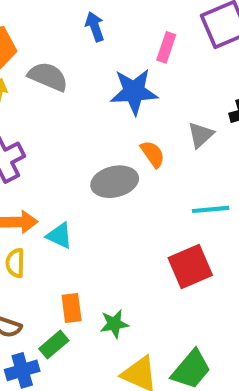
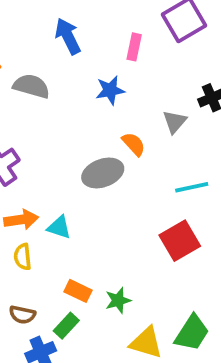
blue arrow: (95, 27) -> (68, 36), size x1.4
blue star: (134, 92) -> (110, 90), size x0.7
orange rectangle: (72, 308) -> (78, 291), turned -50

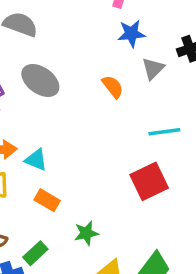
blue star: (110, 90) -> (131, 34), moved
gray ellipse: (103, 173) -> (40, 80), moved, turned 51
orange rectangle: (78, 291) -> (47, 200), moved

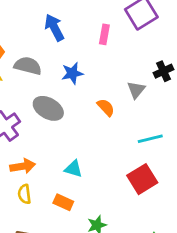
blue star: (131, 34) -> (72, 73), moved
cyan triangle: (36, 160) -> (74, 169), moved

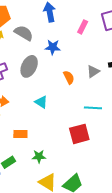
gray ellipse: (48, 108) -> (29, 66), turned 70
cyan triangle: (74, 169) -> (41, 102), moved
orange rectangle: (63, 202) -> (20, 134), turned -40

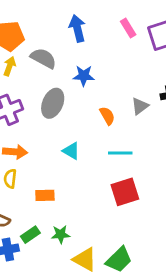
pink rectangle: (83, 27) -> (128, 28), moved, turned -56
cyan line: (93, 108) -> (120, 153), moved
green star: (39, 156) -> (61, 234), moved

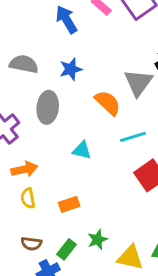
blue arrow: (77, 28) -> (66, 20), moved
gray triangle: (140, 106) -> (138, 83), size x1.5
orange semicircle: (107, 116) -> (108, 103), size x1.4

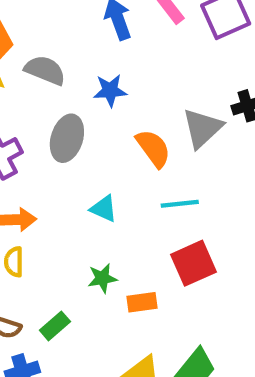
orange rectangle: (69, 204) -> (142, 302), moved
green star: (97, 240) -> (102, 278), moved
green rectangle: (67, 249) -> (55, 326), moved

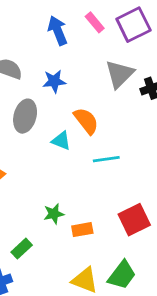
gray triangle: (202, 128) -> (120, 74), moved
cyan triangle: (104, 209) -> (61, 141), moved
red square: (193, 263) -> (134, 220), moved

